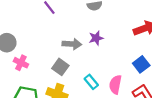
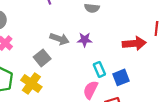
cyan rectangle: (91, 82) -> (99, 69), moved

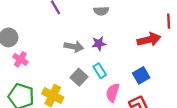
gray square: (42, 58) -> (79, 77), moved
cyan rectangle: (99, 69) -> (100, 71), moved

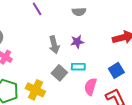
gray arrow: (74, 47) -> (54, 45), turned 66
cyan rectangle: (100, 71) -> (78, 67), turned -56

